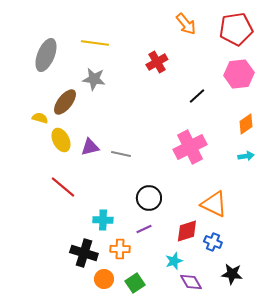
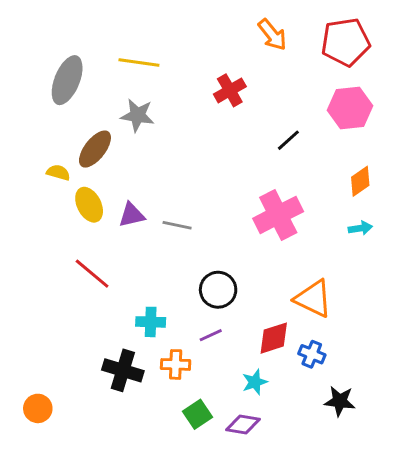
orange circle: (104, 279) -> (38, 408), moved
purple diamond: (191, 282) -> (243, 425), moved, turned -50

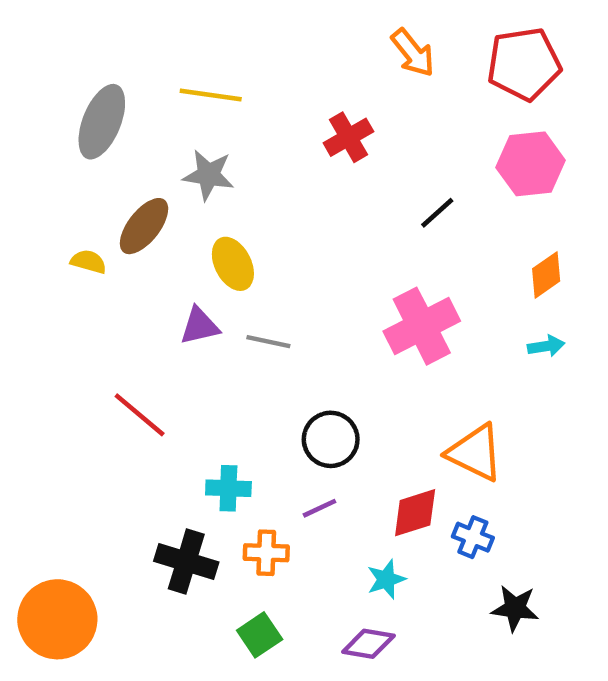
yellow ellipse: (89, 205) -> (233, 264), moved
orange circle: (38, 408) -> (57, 619), size x1.8
green square: (198, 414) -> (260, 635), moved

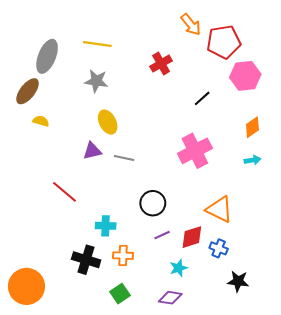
red pentagon: (524, 64) -> (224, 42), moved
brown ellipse: (144, 226) -> (28, 91), moved
purple line: (320, 508) -> (162, 235), moved

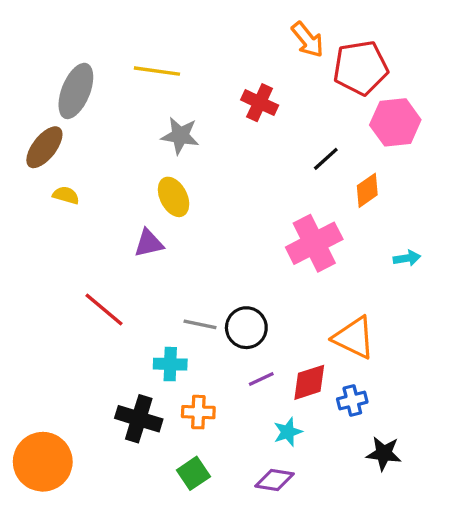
red cross: (161, 64) -> (260, 103), turned -35
gray star: (96, 81) -> (180, 136), moved
orange diamond: (252, 127) -> (367, 190), moved
gray line: (124, 158) -> (200, 324), moved
blue cross: (219, 248) -> (352, 400), turned -36

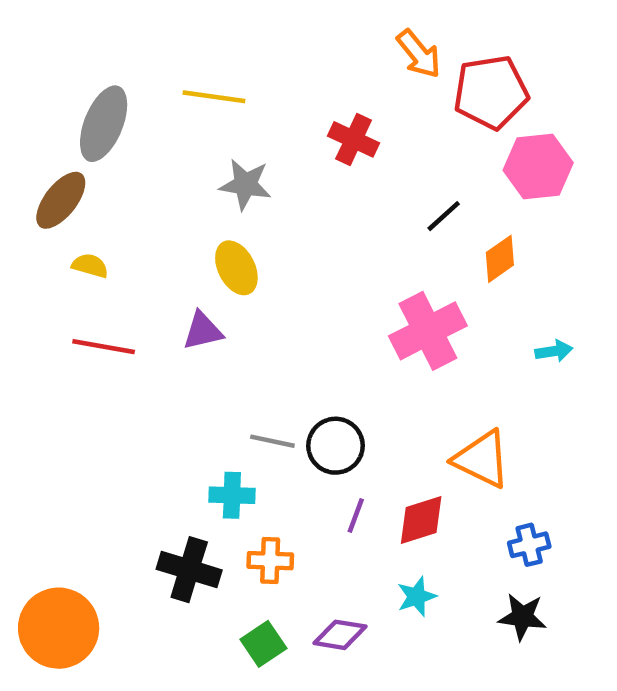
red line: (104, 309) -> (104, 347), moved, turned -30
purple line: (261, 379) -> (356, 516), turned -45
blue cross: (352, 400) -> (529, 545), moved
cyan star: (288, 432) -> (417, 597), moved
purple diamond: (274, 480) -> (340, 635), moved

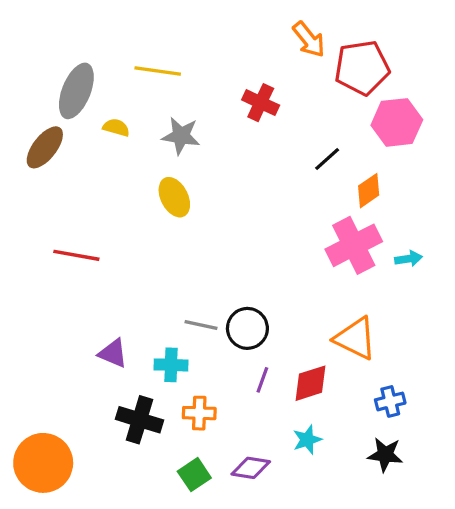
yellow semicircle: (90, 266) -> (116, 127), moved
purple triangle: (203, 331) -> (113, 353), moved, turned 36
pink cross: (428, 331) -> (354, 245), moved

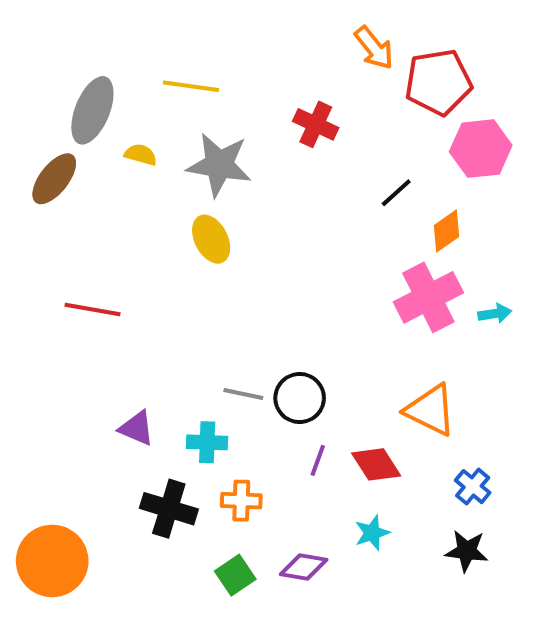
gray star: (181, 136) -> (219, 165), size x1.4
red diamond: (311, 383) -> (376, 464), turned 75
blue cross: (390, 401) -> (473, 487), turned -36

